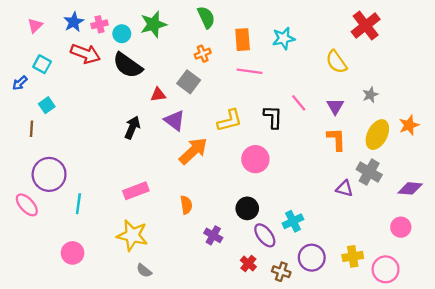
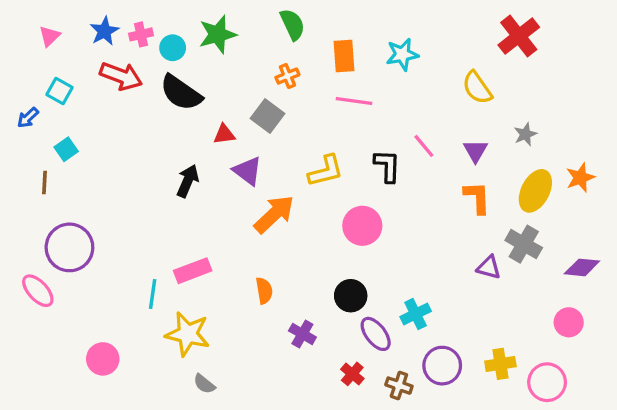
cyan line: (78, 204) -> (153, 294), moved

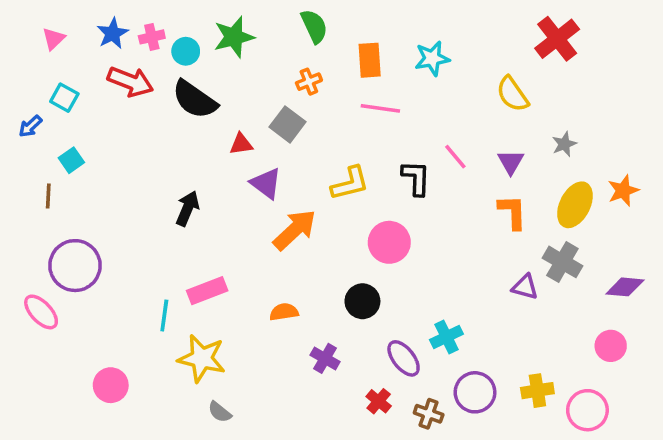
black arrow: (188, 181) -> (187, 208), moved
orange semicircle: (264, 291) -> (284, 312), turned -90
black circle: (351, 296) -> (362, 301), moved

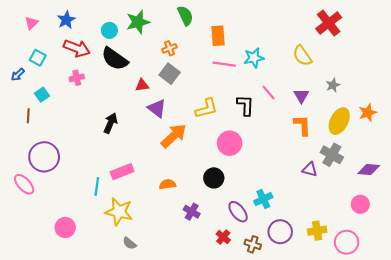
pink cross: (152, 37) -> (77, 78), moved
cyan star: (432, 58) -> (254, 58), moved
orange cross: (309, 82) -> (170, 48), moved

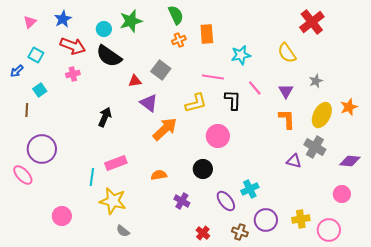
orange cross: (170, 48) -> (179, 40), moved
pink line: (224, 64) -> (213, 77), moved
red cross: (223, 237) -> (203, 233), moved

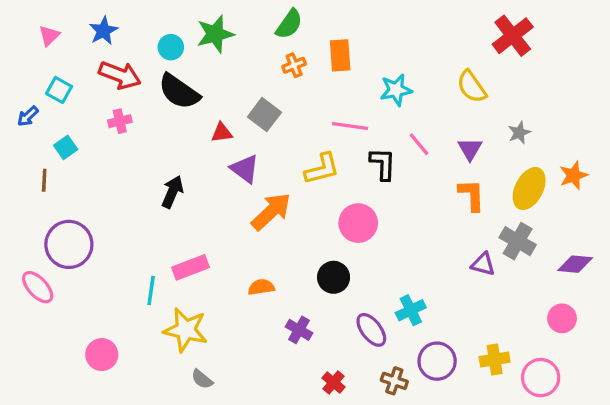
green semicircle: (176, 15) -> (289, 24), turned 60

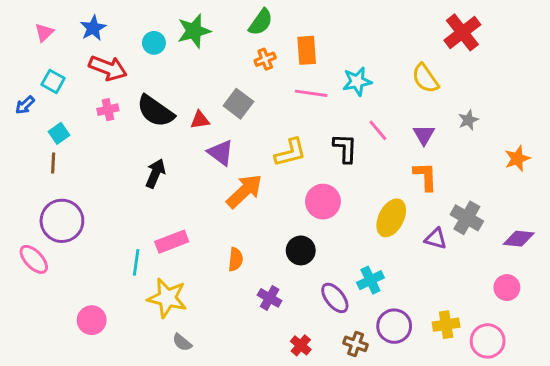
black semicircle: (179, 92) -> (155, 111), moved
pink line: (350, 126) -> (311, 93), moved
brown line: (44, 180) -> (53, 163), moved
yellow ellipse: (529, 189) -> (391, 218), moved
orange semicircle: (261, 287) -> (235, 259), turned 105

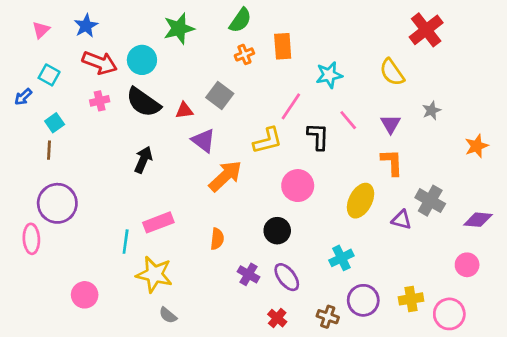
cyan circle: (154, 43) -> (142, 60), moved, size x1.4
pink line: (311, 93) -> (291, 106), moved, turned -64
pink ellipse: (34, 259) -> (31, 239), turned 40
purple ellipse: (335, 298) -> (287, 277), moved

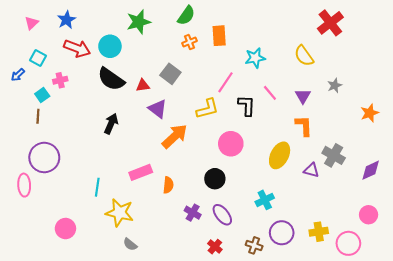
pink cross: (100, 101) -> (60, 80), moved
purple diamond: (478, 220) -> (371, 170), turned -30
pink rectangle: (158, 222) -> (141, 172), moved
pink circle: (467, 265) -> (369, 215), moved

